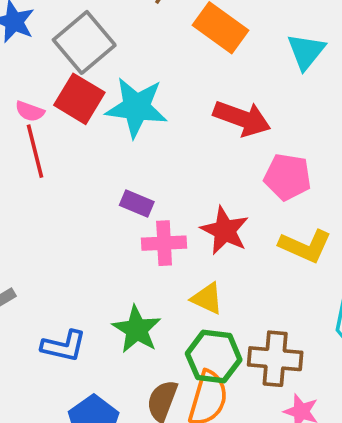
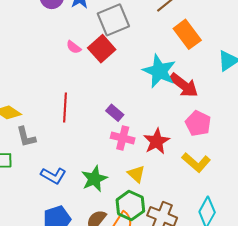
cyan star: (136, 107) -> (159, 71), moved
red line: (35, 151) -> (65, 108), moved

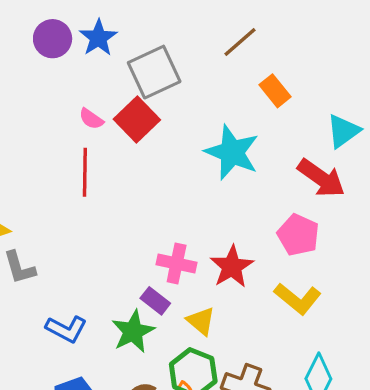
orange rectangle: (187, 34) -> (275, 91), size x0.7
red arrow: (184, 85) -> (321, 178), moved
red line: (65, 108) -> (85, 172), moved
purple rectangle: (115, 113) -> (155, 301), moved

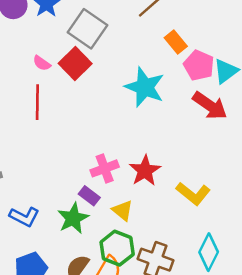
gray square: (154, 72) -> (87, 29), turned -30
pink pentagon: (298, 235) -> (199, 65), moved
pink cross: (177, 263) -> (105, 168), turned -32

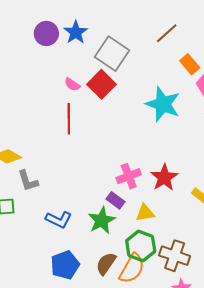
yellow triangle: (123, 210) -> (145, 213), turned -48

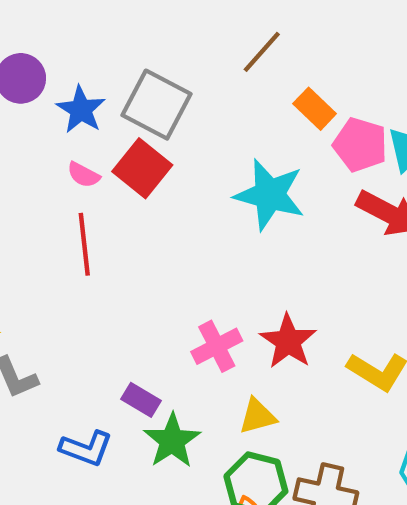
blue star: (76, 32) -> (81, 110), moved
purple rectangle: (116, 200) -> (141, 400), moved

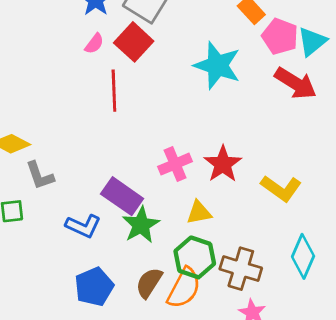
pink semicircle: (84, 175) -> (94, 44), turned -85
red line: (84, 244) -> (114, 91), moved
purple rectangle: (141, 400) -> (122, 196), size x1.6

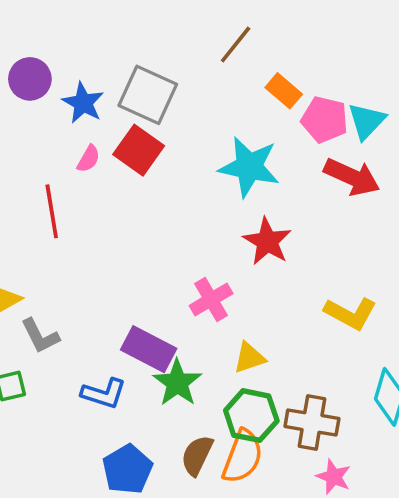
red line: (114, 91) -> (52, 211), moved
red star: (223, 164) -> (267, 241), moved

